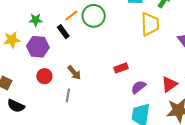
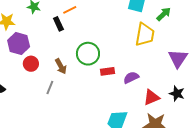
green circle: (94, 16) -> (88, 54), moved
purple hexagon: (38, 47) -> (19, 44), moved
purple semicircle: (138, 87) -> (131, 77), moved

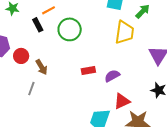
green circle: (88, 54) -> (70, 29), moved
red circle: (31, 64) -> (21, 56), moved
red triangle: (151, 97) -> (122, 101), moved

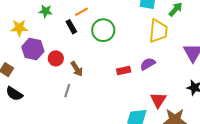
purple semicircle: (112, 76) -> (148, 64), moved
red triangle: (122, 101) -> (158, 100), turned -30

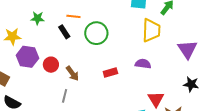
orange line: (82, 12) -> (73, 16), turned 40
purple semicircle: (148, 64) -> (143, 64), turned 42
red rectangle: (124, 70) -> (110, 72), moved

